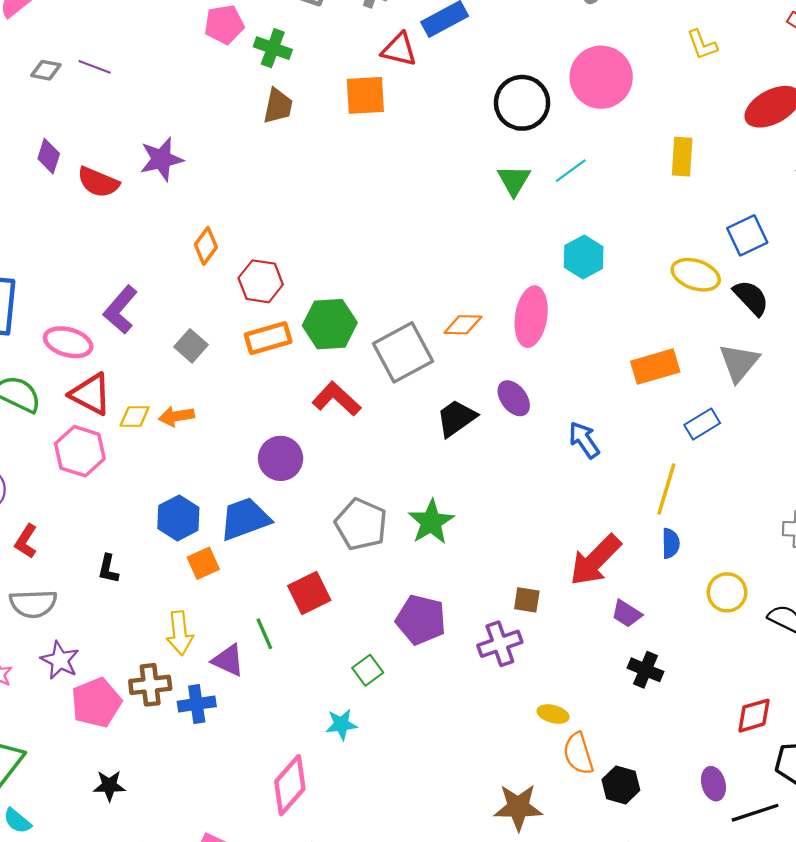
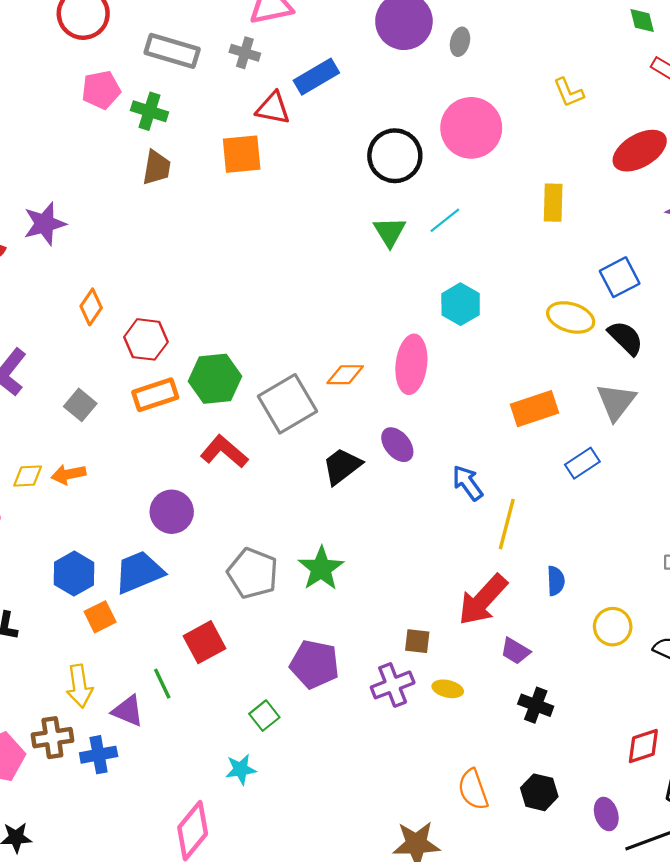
yellow line: (666, 489) -> (507, 524), moved
yellow ellipse: (553, 714) -> (448, 689), moved
black hexagon: (621, 785) -> (539, 792), moved

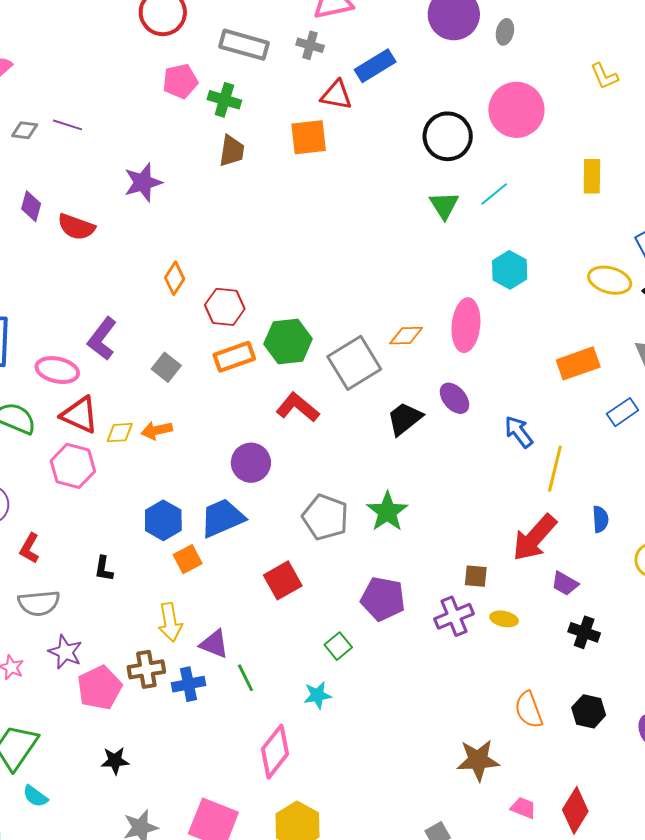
purple star: (45, 224) -> (143, 182), moved
green line: (162, 684) -> (245, 678), moved

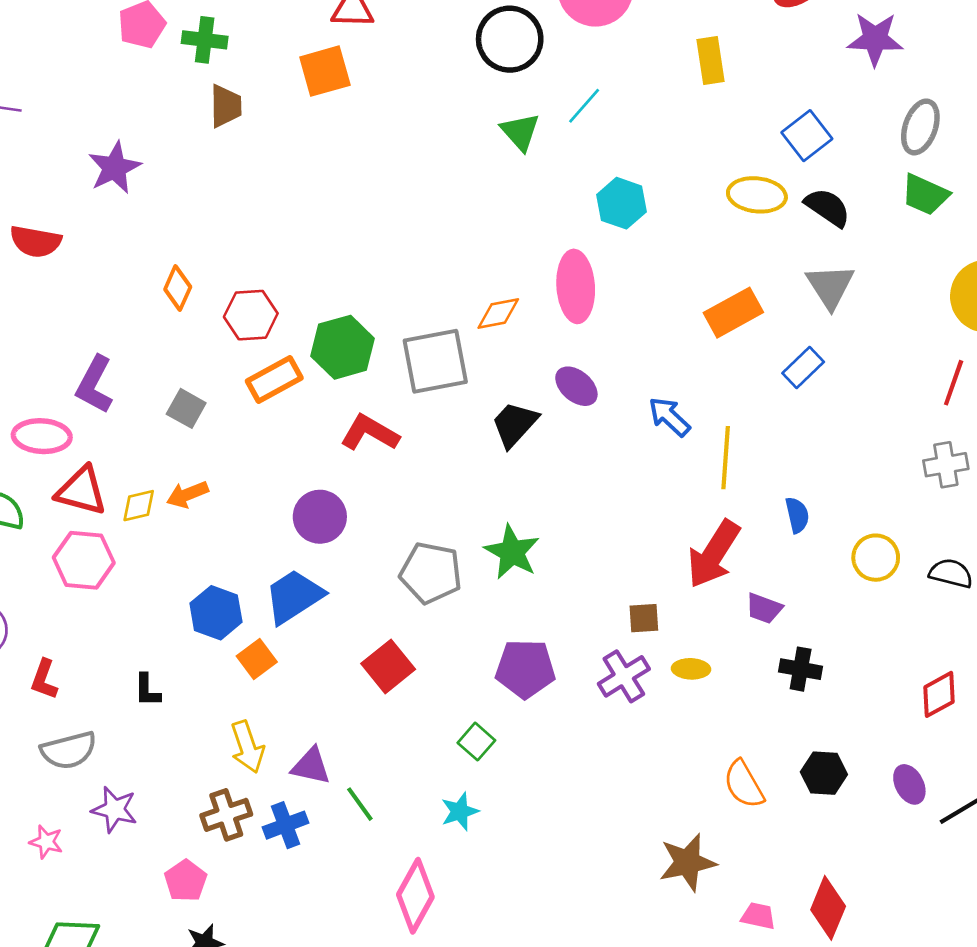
gray square: (354, 363) -> (435, 361), turned 30
pink pentagon: (99, 688) -> (186, 881), moved, size x0.7

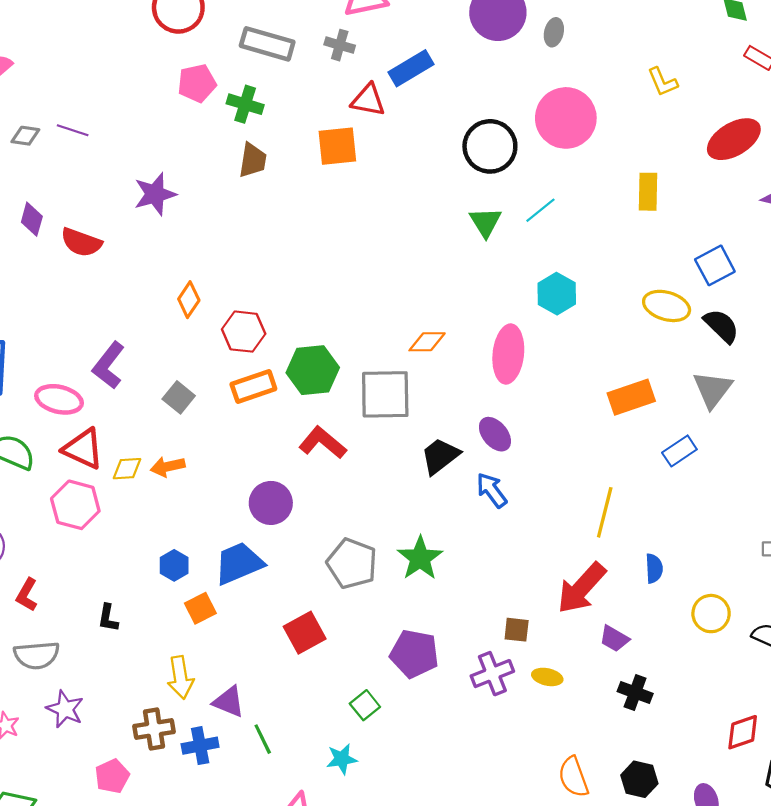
orange diamond: (498, 313) -> (427, 342), moved
blue arrow: (669, 417) -> (492, 490), moved
blue hexagon: (216, 613) -> (174, 565), size x0.7

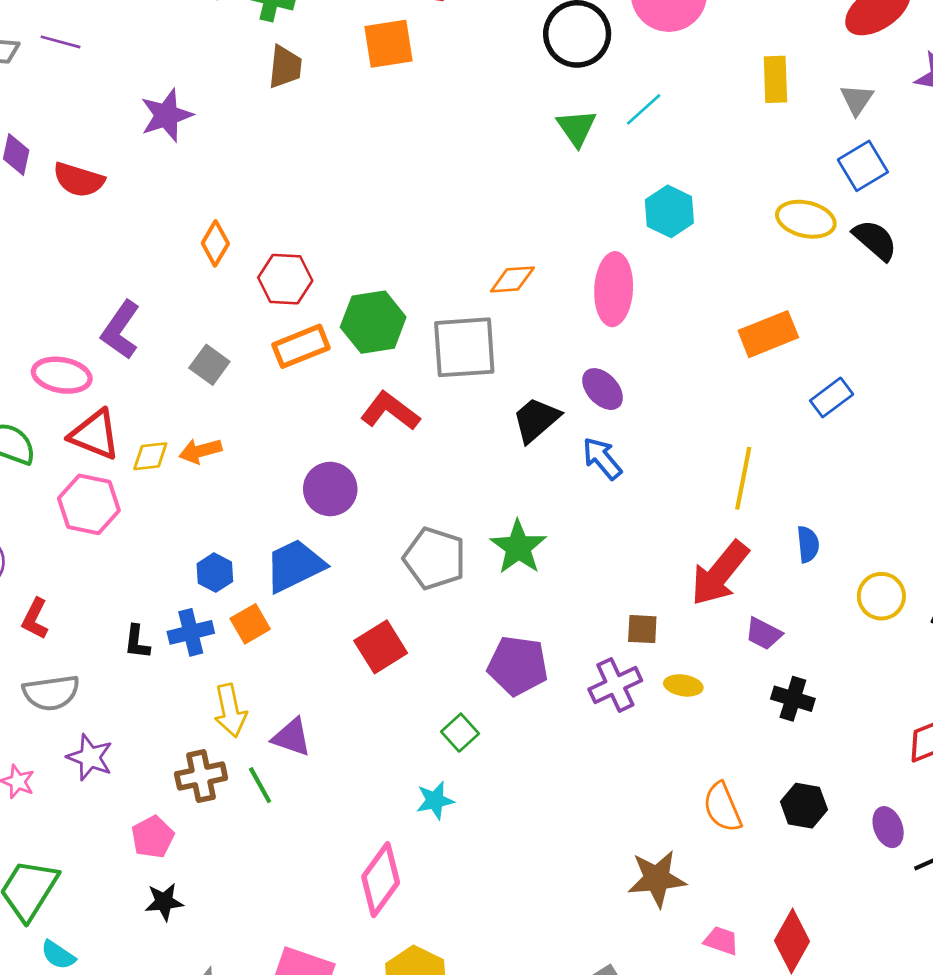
gray triangle: (713, 390) -> (857, 100), moved, size x0.7
green line: (263, 739) -> (260, 785), moved
blue cross: (200, 746) -> (191, 632), moved

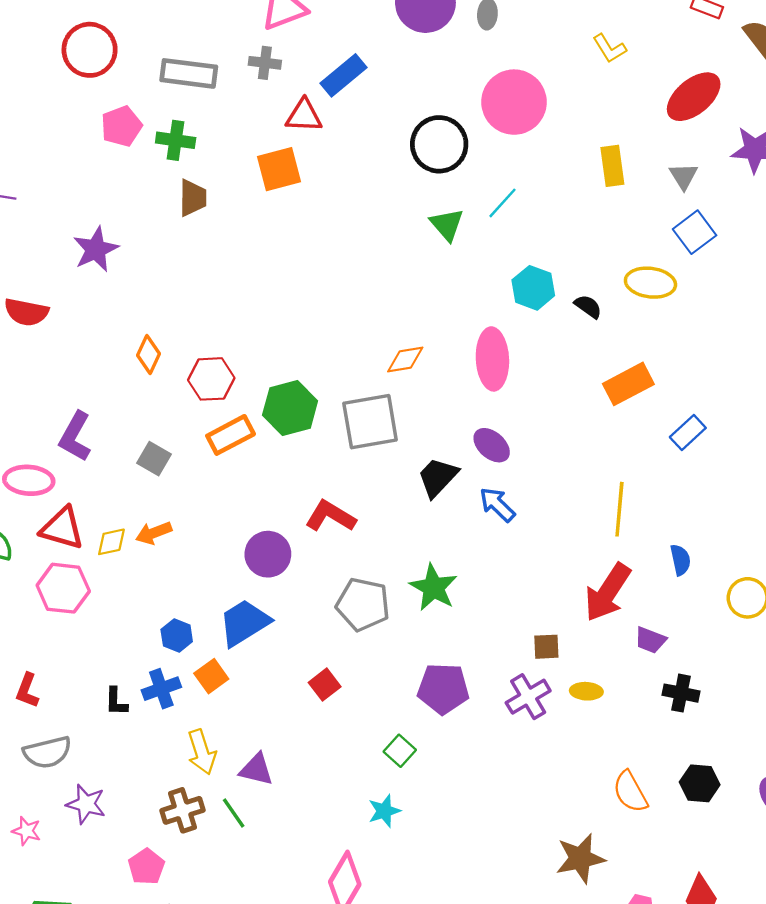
black semicircle: (875, 240) -> (588, 306), moved, size x0.7
red L-shape: (390, 411) -> (330, 516), moved
red square: (381, 647) -> (325, 685), size x0.7

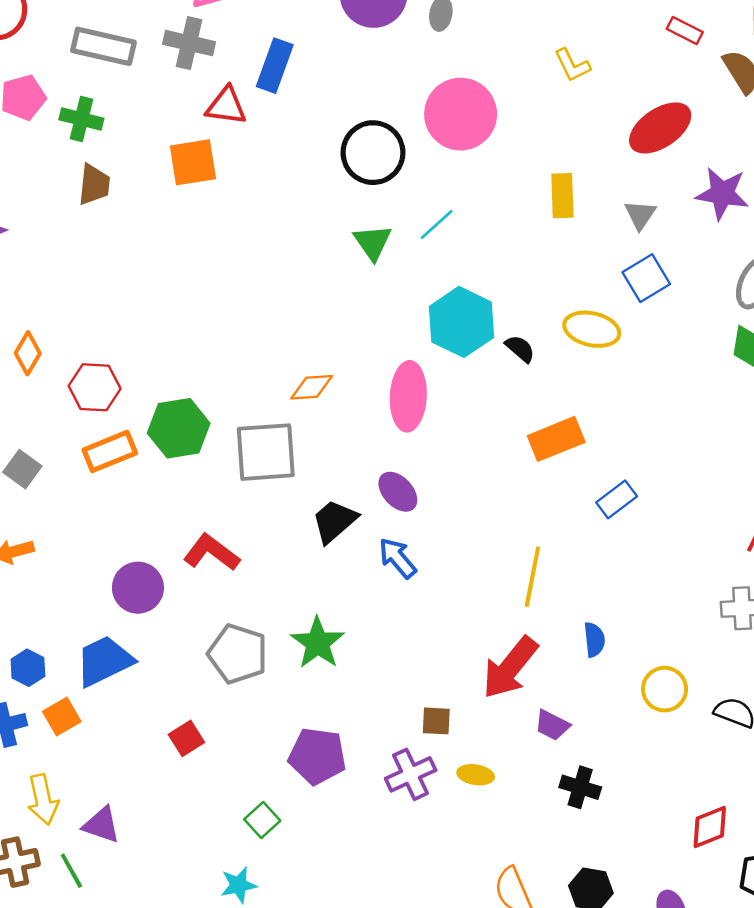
gray cross: (265, 63) -> (189, 43), size x1.4
blue rectangle: (344, 75) -> (275, 66), turned -36
cyan hexagon: (533, 288) -> (461, 322), size x1.4

